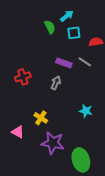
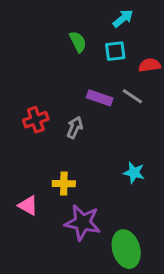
cyan arrow: (67, 16) -> (123, 18), moved
gray arrow: (56, 83) -> (75, 127), moved
yellow cross: (41, 118) -> (64, 184), turned -32

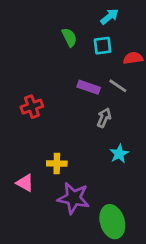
gray arrow: (75, 127) -> (104, 118), moved
cyan star: (134, 173) -> (119, 154), turned 30

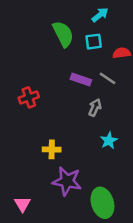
green semicircle: (69, 37) -> (63, 34), size x1.5
pink triangle: (25, 183) -> (22, 204), moved, turned 30

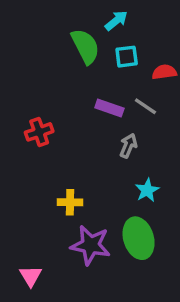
cyan arrow: (100, 15) -> (116, 21), moved
green ellipse: (102, 203) -> (139, 238), moved

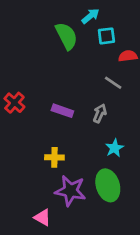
cyan square: (127, 57) -> (106, 36), moved
purple rectangle: (109, 108) -> (62, 111), moved
red cross: (39, 132) -> (14, 103), moved, turned -30
pink triangle: (31, 276) -> (42, 217), moved, turned -30

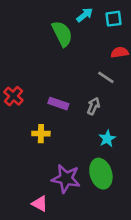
cyan square: (106, 36) -> (113, 19), moved
yellow cross: (54, 157) -> (41, 134), moved

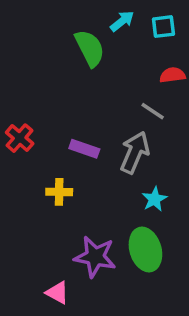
gray arrow: (93, 106) -> (135, 152), size x1.6

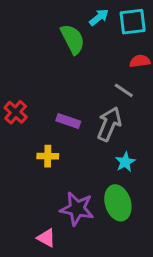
cyan square: (163, 27) -> (133, 22), size x1.4

